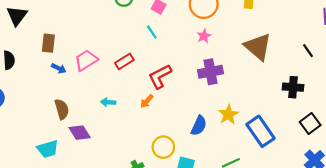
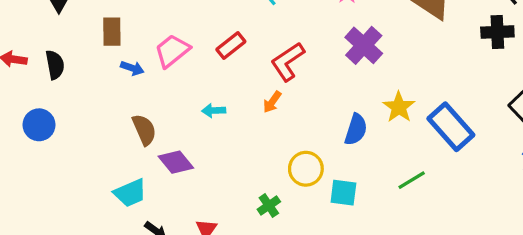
purple cross: (210, 72) -> (364, 45), turned -30
black cross: (293, 87) -> (497, 32), moved

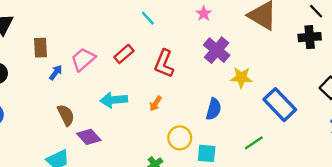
red L-shape: (288, 62) -> (164, 64), turned -32
blue arrow: (132, 68) -> (56, 72), turned -70
orange arrow: (272, 102) -> (156, 104), moved
yellow star: (399, 107) -> (241, 77), moved, turned -30
cyan arrow: (214, 111) -> (114, 100), size x1.6

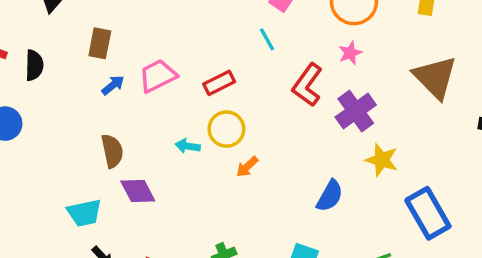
red L-shape: (164, 64) -> (307, 85), moved
cyan arrow: (114, 100) -> (188, 146), size x0.6
yellow circle: (180, 138) -> (226, 129), moved

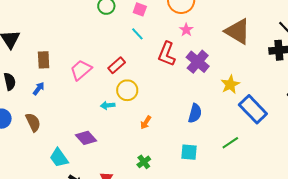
blue arrow: (113, 85) -> (39, 89), moved
brown semicircle: (112, 151) -> (33, 122), moved
yellow star: (382, 160) -> (230, 84), moved, turned -30
orange arrow: (247, 167) -> (146, 123), moved
cyan trapezoid: (84, 213) -> (59, 158), turned 80

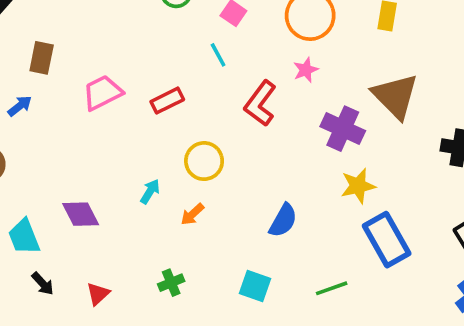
purple cross: (198, 62) -> (343, 129), moved, turned -30
yellow circle: (127, 90) -> (204, 161), moved
cyan arrow: (108, 105) -> (150, 191), moved, turned 112

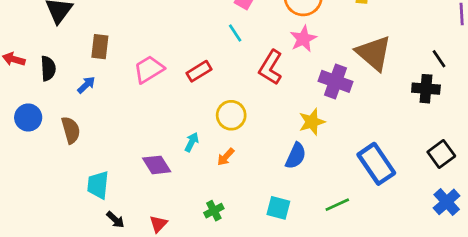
pink star: (306, 70) -> (303, 39), size x1.4
yellow star: (358, 186) -> (312, 122), moved
purple diamond: (81, 214) -> (157, 165), moved
cyan trapezoid: (24, 237) -> (98, 185), turned 32

